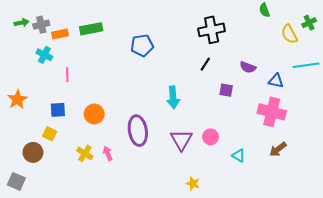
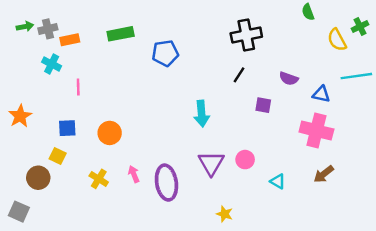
green rectangle: (91, 29) -> (121, 34), moved
purple ellipse: (138, 131) -> (166, 183), moved
pink arrow: (108, 153) -> (134, 174), moved

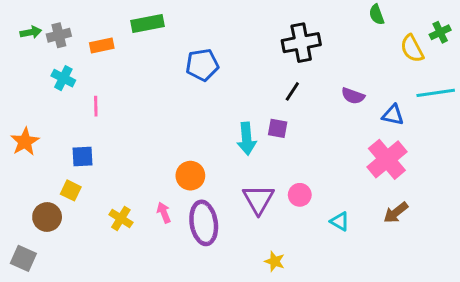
green rectangle: (121, 34) -> (148, 23), moved
orange rectangle: (70, 40) -> (102, 46), moved
purple square: (263, 105) -> (278, 128), moved
pink cross: (316, 131) -> (387, 159), turned 36
orange circle: (110, 133) -> (190, 176), moved

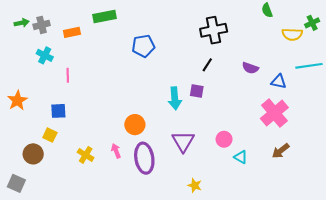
yellow semicircle: (412, 49) -> (292, 34), turned -60
pink circle: (300, 195) -> (224, 139), moved

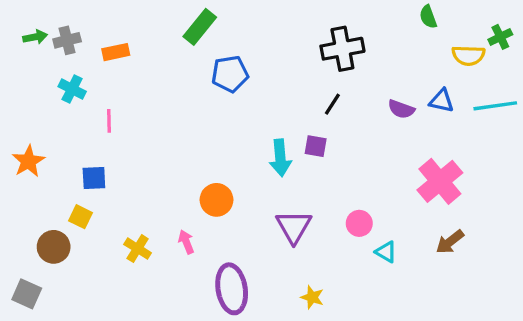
green rectangle: (104, 17) -> (200, 27), moved, turned -40
blue triangle: (279, 82) -> (442, 101), moved
purple ellipse: (144, 158) -> (232, 289), moved

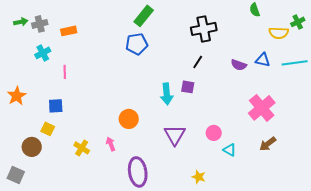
green rectangle: (200, 27) -> (144, 16), moved
cyan cross: (72, 89) -> (43, 53), turned 35
yellow star: (312, 297) -> (199, 177), moved

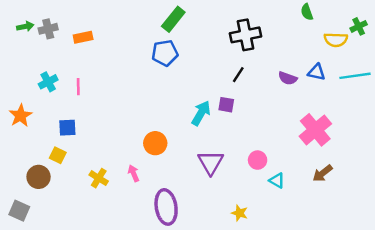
cyan cross: (43, 53) -> (48, 82), moved
cyan arrow: (167, 94) -> (201, 113), turned -145

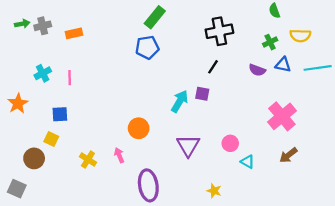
green cross: (359, 26) -> (270, 42), moved

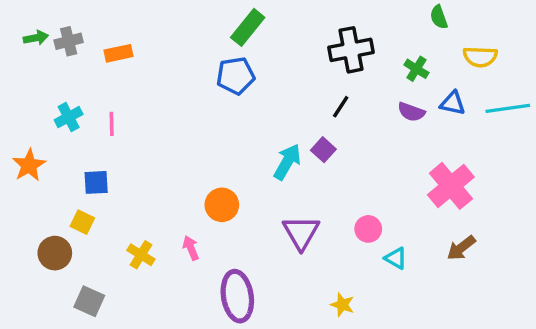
green cross: (270, 42) -> (416, 69), moved, turned -32
purple square: (202, 94) -> (323, 150), turned 32
gray square: (17, 189) -> (89, 301), moved

